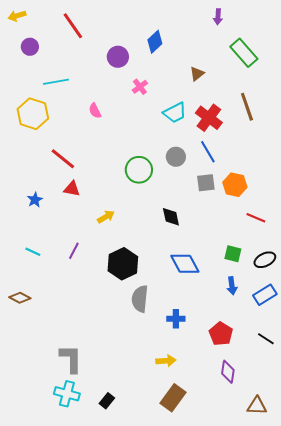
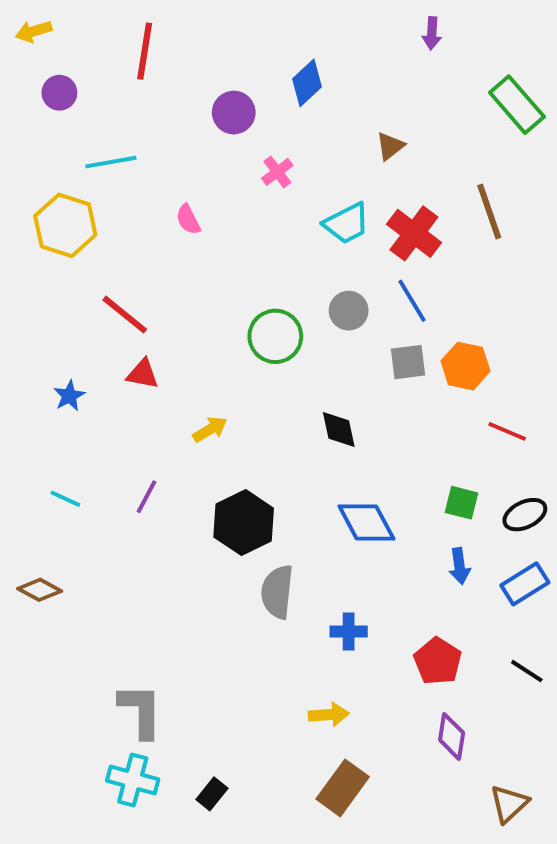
red line: (73, 26) -> (145, 51), turned 44
green rectangle: (244, 53) -> (517, 105), moved
brown triangle: (257, 406) -> (509, 804), turned -45

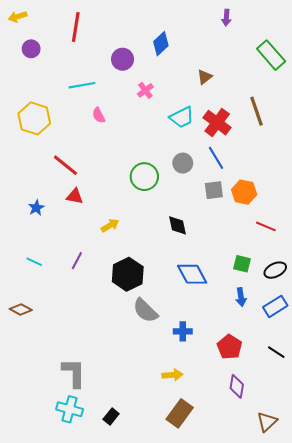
cyan line: (111, 162) -> (82, 85), moved
gray semicircle: (277, 592) -> (145, 311), turned -52

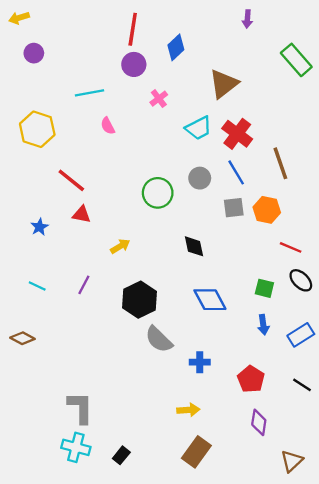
red line: (76, 27) -> (133, 29), moved
brown triangle: (205, 77) -> (224, 84), size x1.8
brown line: (257, 111) -> (280, 163), moved
black ellipse: (275, 270) -> (301, 280), moved, turned 70

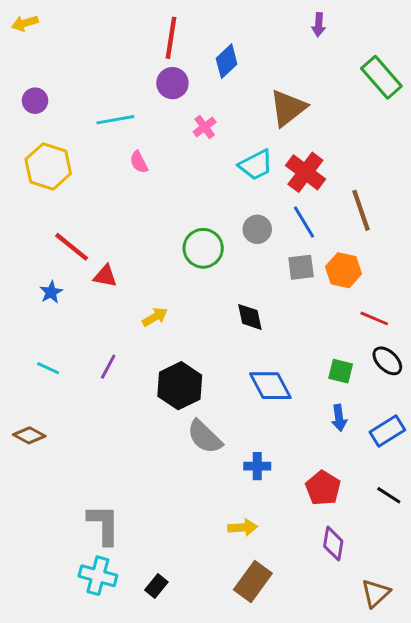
purple circle: (34, 53) -> (35, 101), moved
red line: (71, 180) -> (72, 247), moved

